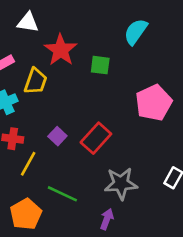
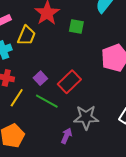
green line: (62, 194) -> (47, 101), moved
purple arrow: (107, 219) -> (66, 136), moved

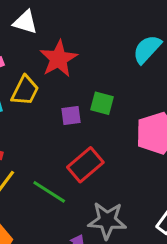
green square: (76, 27) -> (102, 103), moved
purple square: (40, 78) -> (71, 115), moved, turned 32

